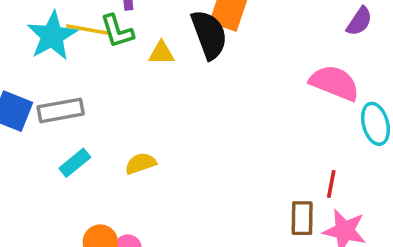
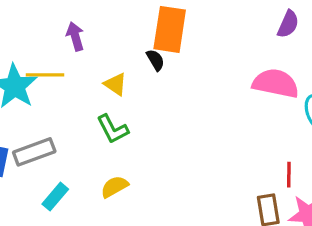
green L-shape: (117, 31) -> (113, 129), moved
black semicircle: (209, 35) -> (155, 60), size x0.5
yellow triangle: (161, 53) -> (116, 84), turned 45

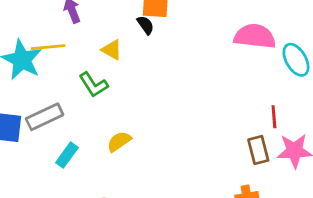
green L-shape: (113, 129) -> (93, 85), moved

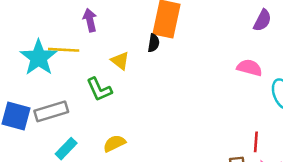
black semicircle: (146, 25) -> (154, 43), turned 36
pink semicircle: (255, 36) -> (249, 68), size x0.7

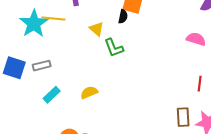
green L-shape: (99, 89) -> (114, 48), moved
gray rectangle: (51, 111) -> (42, 66), size x0.7
red line: (256, 142) -> (200, 84), moved

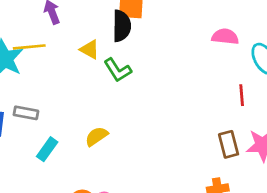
black semicircle: (123, 17) -> (122, 26), size x1.6
gray rectangle: (42, 66) -> (26, 113), turned 36

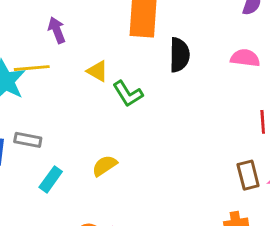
black semicircle: (122, 26) -> (179, 55), moved

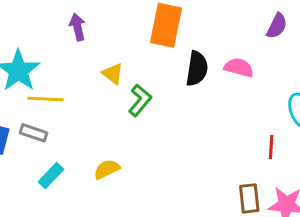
pink semicircle: (245, 58) -> (239, 68), moved
yellow line: (32, 68) -> (46, 99), moved
green L-shape: (128, 94) -> (140, 100), turned -116

